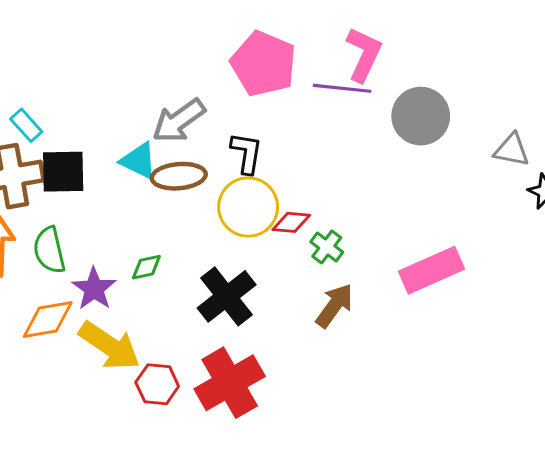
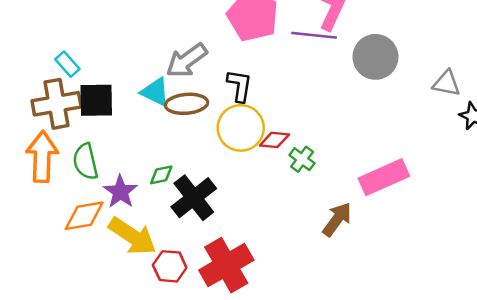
black cross: (227, 296) -> (194, 198), moved
brown arrow: (334, 306) -> (337, 219), moved

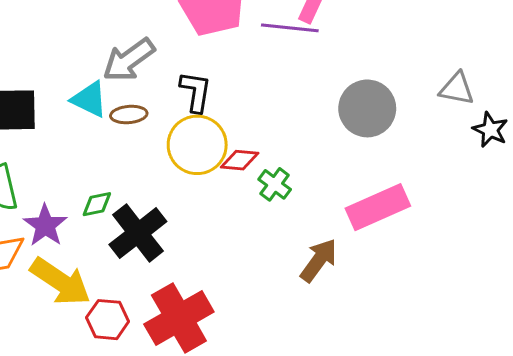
gray circle: (375, 57) -> (367, 108), moved
brown ellipse: (187, 104) -> (129, 115), size x0.7

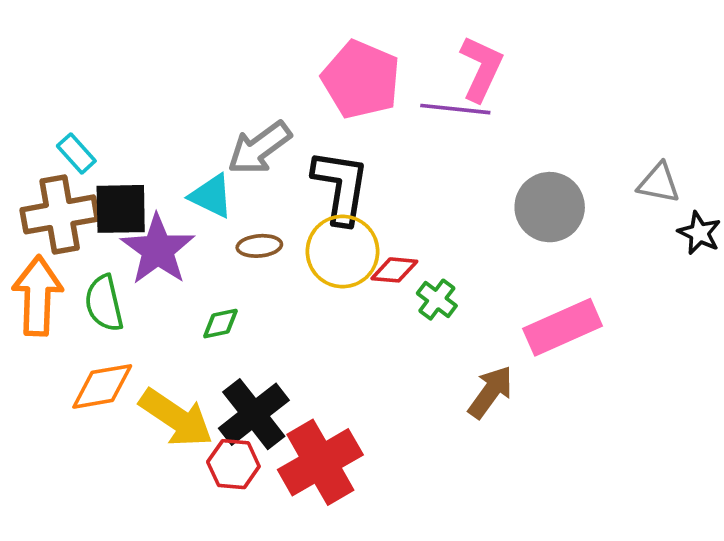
black L-shape: (196, 92) -> (341, 187), size x1.5
brown ellipse: (129, 115) -> (259, 246), moved
purple star: (45, 225) -> (158, 250), moved, size x1.4
black cross: (138, 233) -> (254, 414), moved

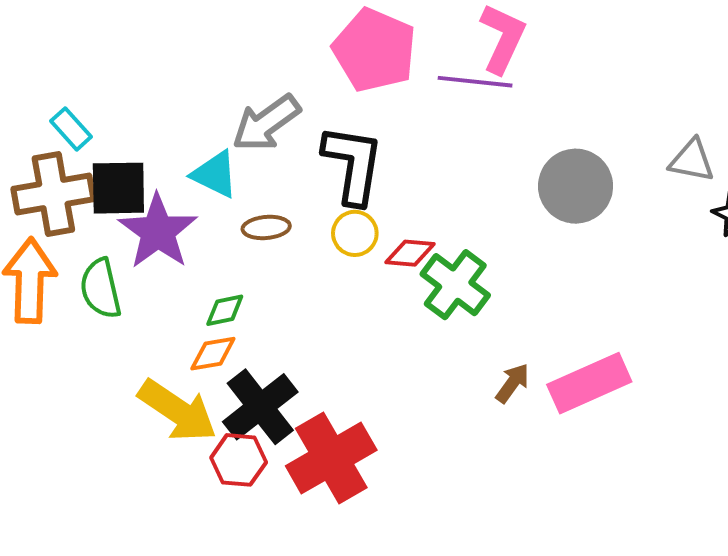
yellow circle: (343, 251) -> (355, 233), size x0.6
green cross: (437, 300) -> (455, 285), size x1.6
pink rectangle: (563, 327) -> (589, 383), moved
orange diamond: (102, 386) -> (213, 354), moved, size x0.7
brown arrow: (490, 392) -> (512, 383), size x0.7

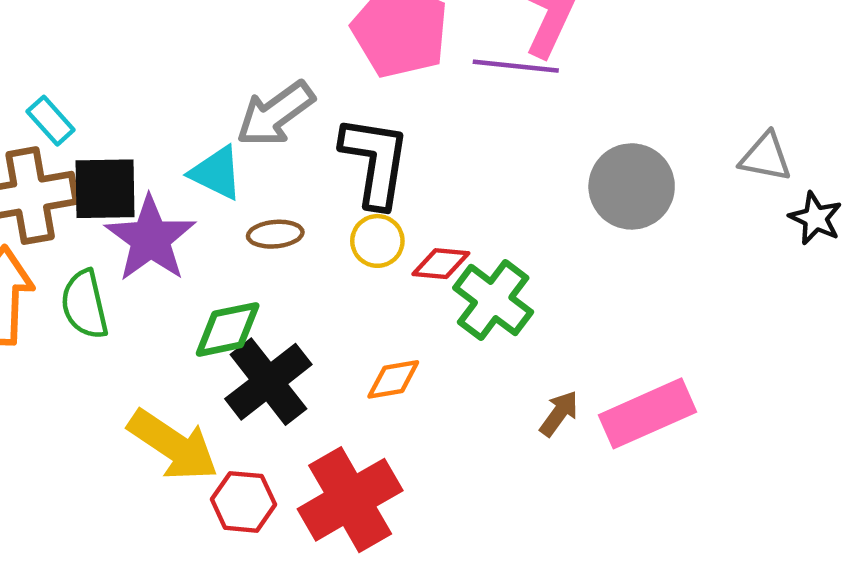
green diamond: (225, 310) -> (228, 329), size x1.5
orange diamond: (213, 354) -> (393, 379), moved
black cross: (260, 407) -> (268, 382), moved

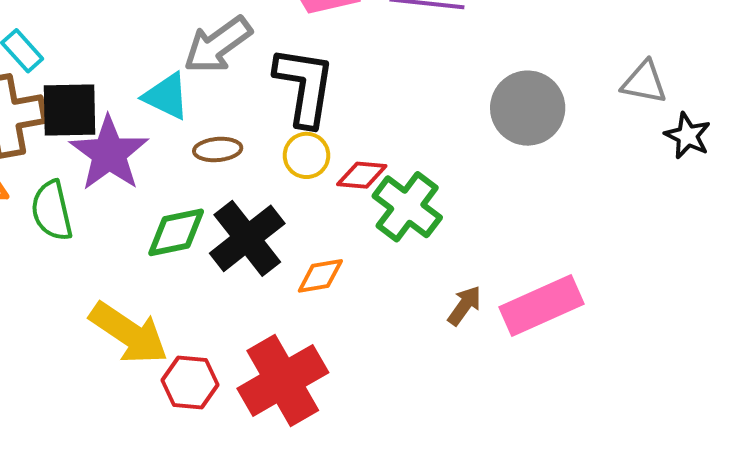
black cross: (268, 382) -> (247, 238), moved

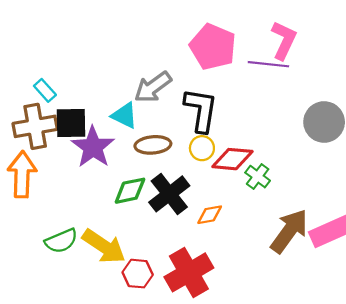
brown ellipse: (218, 149) -> (153, 145), size x1.4
red diamond: (362, 175) -> (232, 159), size x1.5
green cross: (407, 207) -> (258, 177), size x0.7
green semicircle: (52, 211) -> (61, 241), moved, turned -100
brown arrow: (464, 305) -> (289, 231), size x2.0

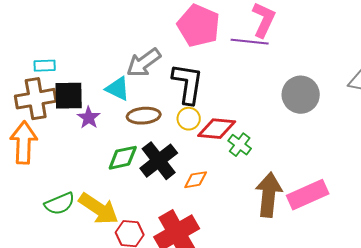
cyan rectangle: (45, 90) -> (45, 66), turned -50
purple star: (93, 147) -> (89, 118), size x0.6
brown arrow: (289, 231) -> (269, 195), turned -30

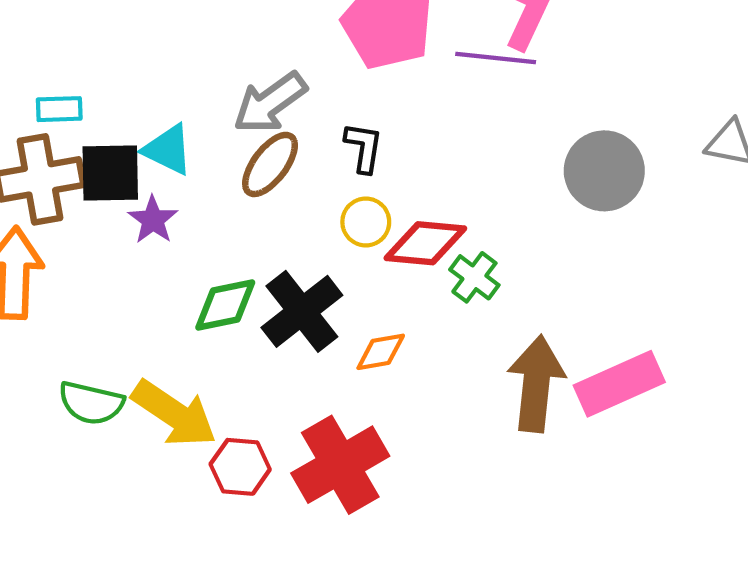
black L-shape: (188, 84) -> (364, 147), size x0.6
cyan triangle: (118, 89) -> (168, 150), moved
brown ellipse: (144, 116) -> (270, 164), moved, turned -48
green semicircle: (60, 204) -> (91, 403), turned 36

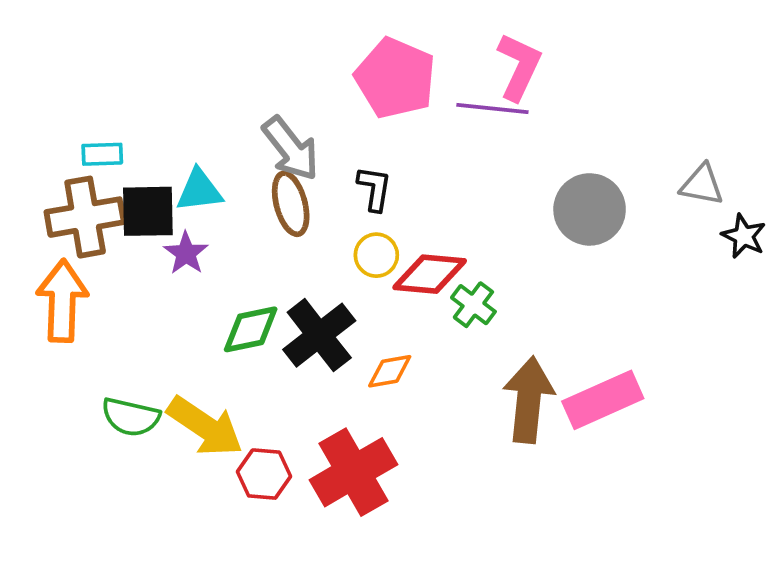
gray arrow: (270, 103) -> (291, 149), turned -92
cyan triangle: (168, 150) -> (199, 190), turned -33
brown ellipse: (270, 164) -> (291, 204), turned -52

